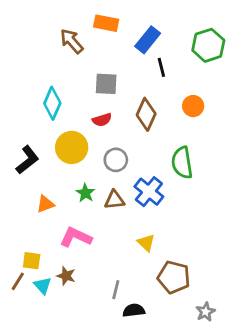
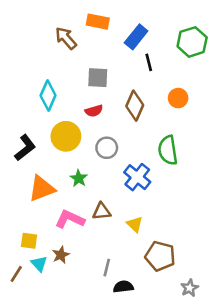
brown triangle: (114, 200) -> (102, 212), moved
orange triangle: (45, 204) -> (42, 189), size x1.6
brown star: (66, 276) -> (61, 255), turned 30
brown line: (18, 281) -> (16, 274), moved

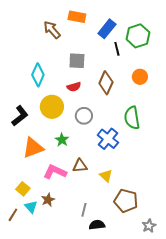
green hexagon: (192, 42) -> (138, 36), moved
yellow square: (29, 241) -> (23, 189), turned 32

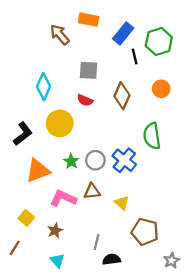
red semicircle: (74, 87) -> (85, 100), turned 40
gray circle: (84, 116) -> (95, 160), moved
cyan triangle: (31, 207) -> (57, 261), moved

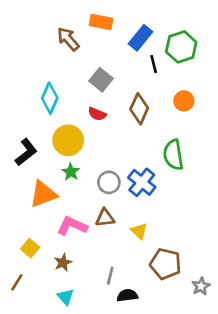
gray square: (89, 70) -> (101, 80), turned 36
green star: (71, 161) -> (71, 172), moved
gray star: (172, 261) -> (201, 286), moved

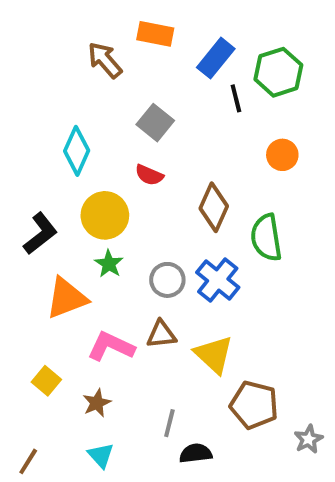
brown diamond: (139, 109) -> (214, 207), moved
yellow triangle: (139, 231) -> (214, 355), size x1.5
brown line: (17, 282) -> (28, 461), moved

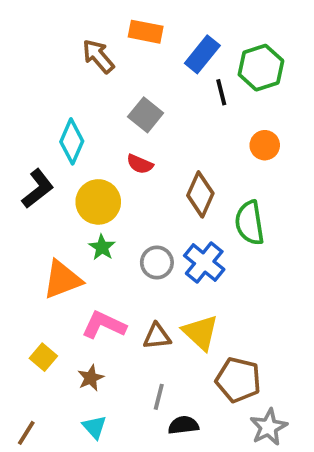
black L-shape: (40, 234) -> (38, 189), moved
brown triangle: (161, 334) -> (157, 336), moved
gray star: (309, 439) -> (269, 427), moved, size x1.4

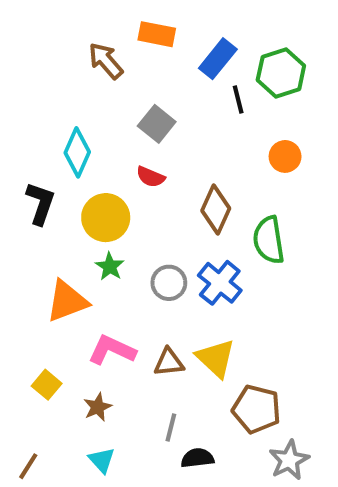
black L-shape: (38, 189) -> (41, 203), turned -33

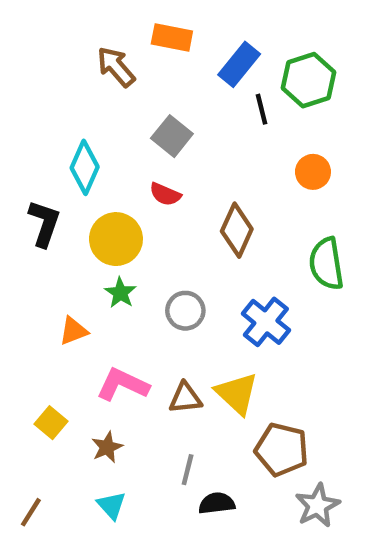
green semicircle: (269, 240) -> (326, 264), moved
blue cross: (220, 283) -> (266, 322), moved
orange triangle: (67, 301) -> (73, 331), size x0.6

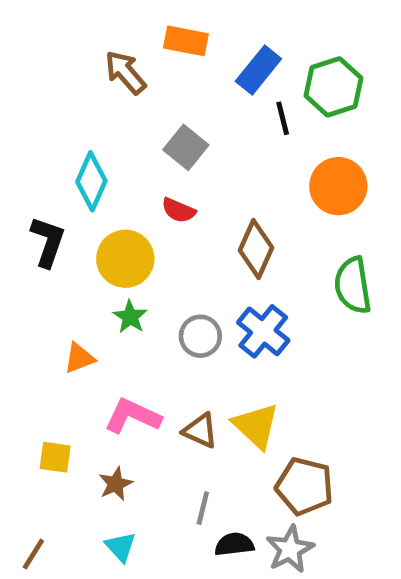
orange circle: (313, 172) -> (338, 186), size x1.5
blue cross: (266, 322) -> (263, 331), moved
brown triangle: (185, 398) -> (200, 431), turned 30
yellow square: (51, 423) -> (55, 457), turned -32
gray star: (317, 505) -> (290, 549), moved

